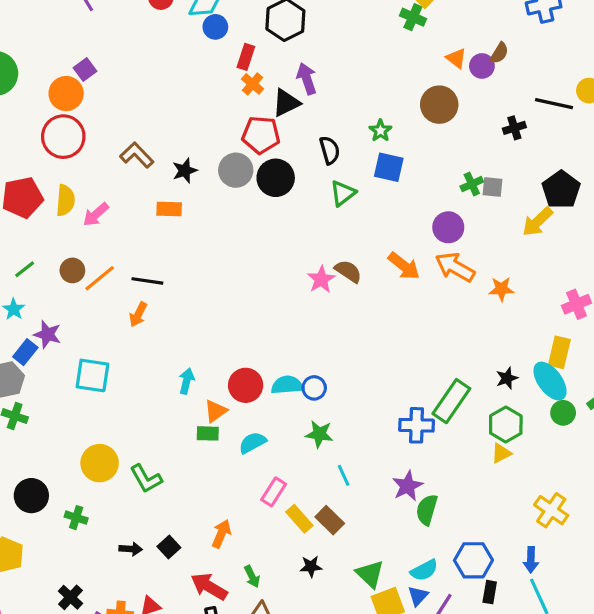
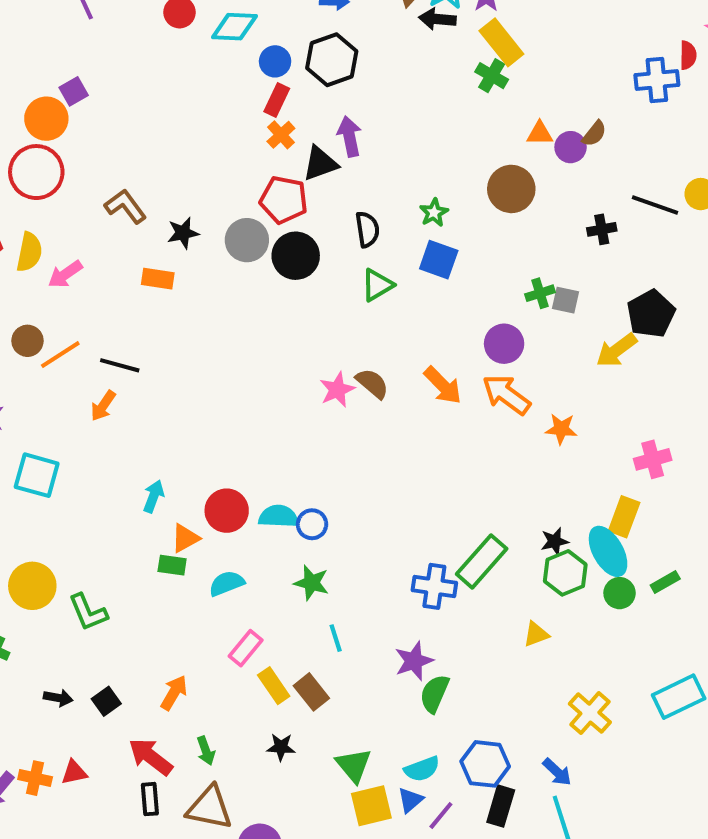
blue circle: (215, 27) -> (275, 61), moved
orange triangle: (456, 58) -> (540, 134), turned -45
green hexagon: (506, 424) -> (565, 573), moved
blue arrow: (531, 560) -> (557, 772), turned -55
black rectangle: (490, 592) -> (501, 806), size x1.4

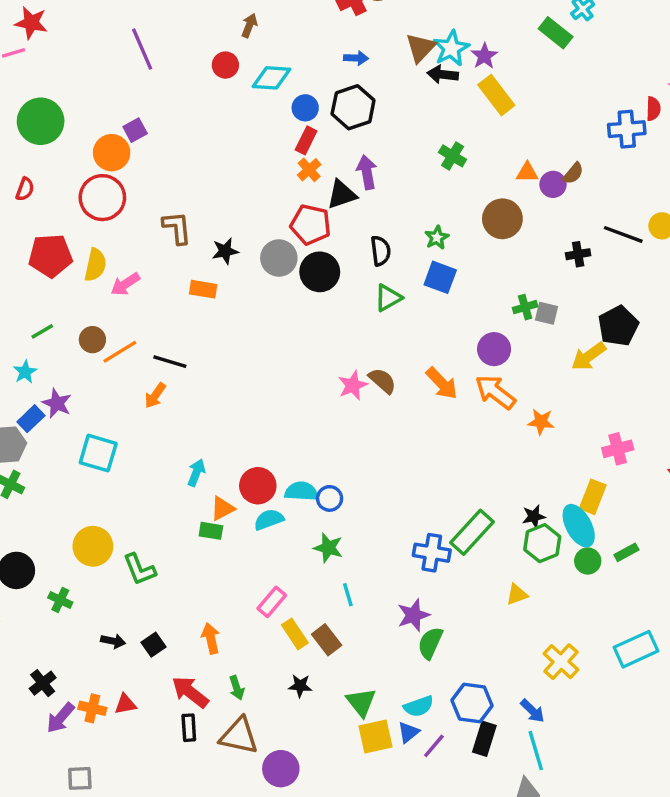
green cross: (492, 76) -> (453, 156), moved
brown L-shape: (125, 206) -> (177, 228), turned 30
cyan semicircle: (227, 583) -> (269, 520), moved
orange arrow: (174, 693) -> (211, 638), turned -44

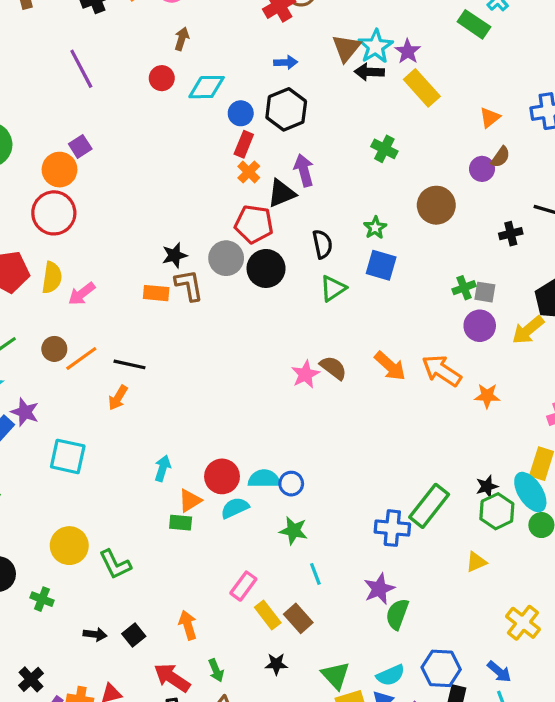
orange triangle: (527, 172) -> (490, 118), moved, turned -35
brown L-shape: (177, 228) -> (189, 285), moved
purple circle: (494, 349) -> (480, 326), moved

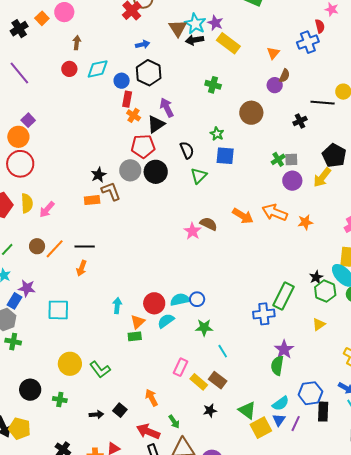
purple star: (379, 589) -> (284, 349), moved

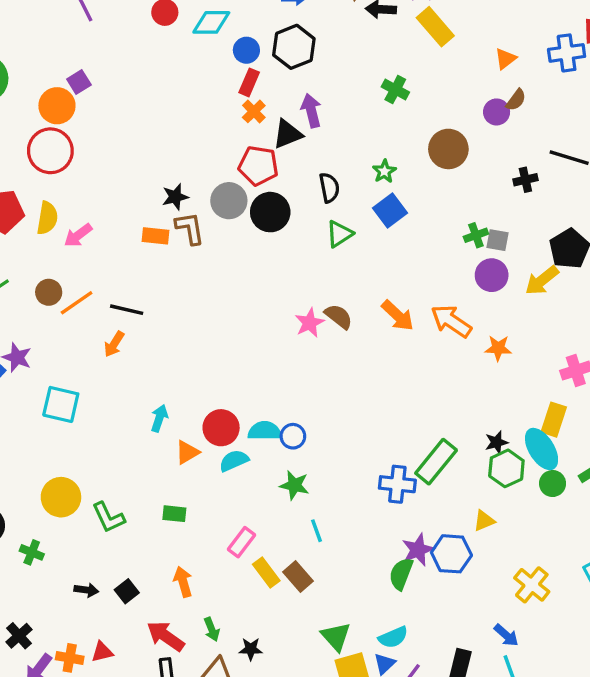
blue square: (225, 156) -> (390, 211), turned 36
green rectangle: (135, 336) -> (174, 514), moved
blue hexagon: (310, 393) -> (451, 554), moved
black star: (210, 411) -> (251, 649), moved

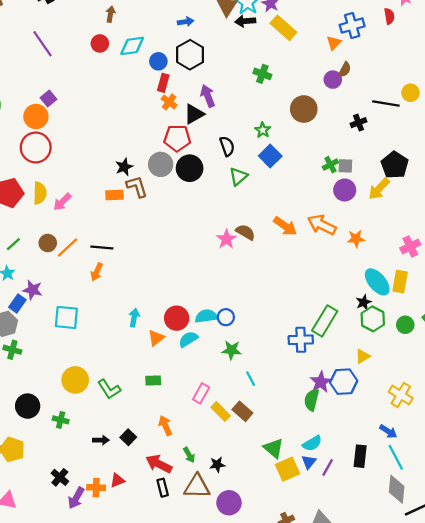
blue cross: (567, 53) -> (352, 26), moved
cyan ellipse: (542, 449) -> (377, 282), moved

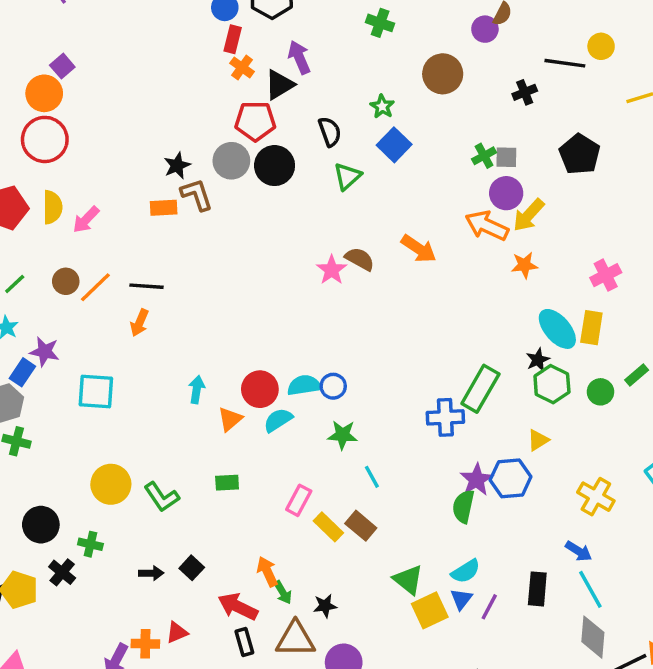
yellow arrow: (379, 189) -> (529, 215), moved
orange arrow: (322, 225) -> (487, 226), moved
orange arrow: (165, 426) -> (267, 572), moved
black cross: (60, 477) -> (62, 572), moved

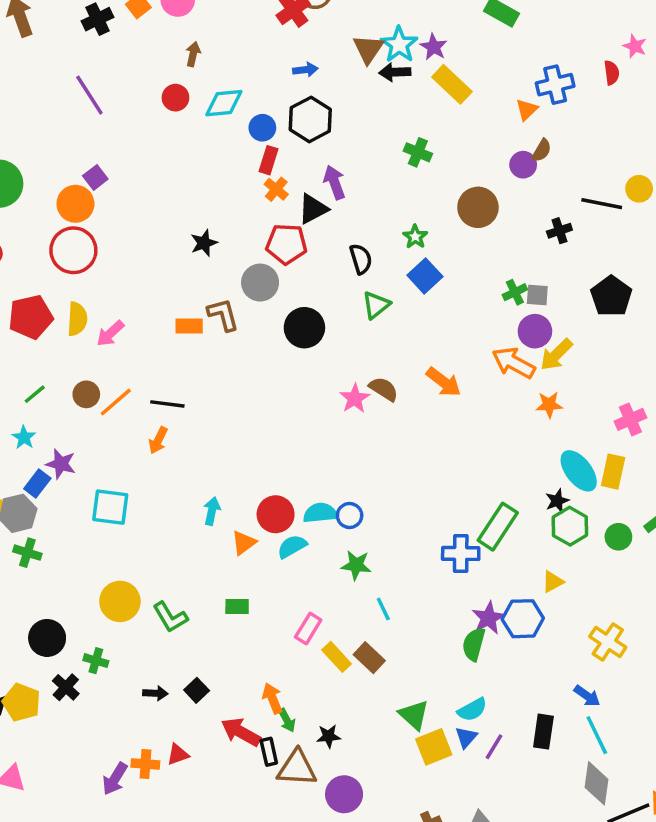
black star: (177, 166) -> (204, 243), moved
black circle: (275, 166) -> (304, 328), moved
black rectangle: (244, 642) -> (269, 752), moved

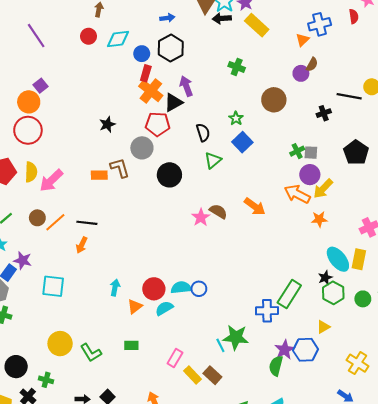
orange cross: (276, 189) -> (151, 91), size x1.6
pink arrow: (110, 333) -> (51, 180), size x1.4
green star: (356, 565) -> (236, 337), moved, size x1.4

